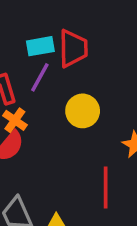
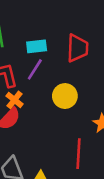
red trapezoid: (73, 48) -> (77, 48), moved

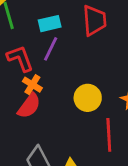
yellow circle: (65, 96) -> (88, 98), moved

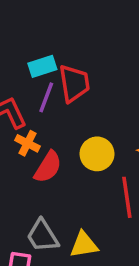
red trapezoid: (94, 20) -> (74, 83), moved
red semicircle: (29, 106) -> (48, 167), moved

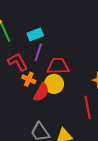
red trapezoid: (74, 83) -> (58, 66), moved, turned -80
yellow circle: (97, 154) -> (54, 84), moved

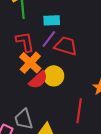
red trapezoid: (58, 66) -> (66, 46), moved
orange cross: (29, 79) -> (30, 63), size x1.5

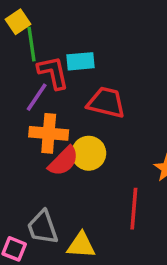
purple line: (49, 39) -> (37, 97), moved
red L-shape: (25, 42) -> (53, 73), moved
orange cross: (30, 63) -> (49, 133), turned -35

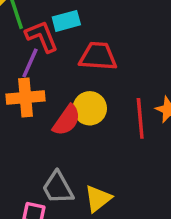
orange cross: (49, 133) -> (26, 97), moved
red line: (134, 209) -> (140, 118), moved
yellow triangle: (81, 245) -> (98, 199), turned -32

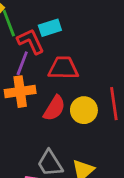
red trapezoid: (98, 56) -> (63, 68), moved
yellow circle: (90, 108) -> (84, 110), moved

